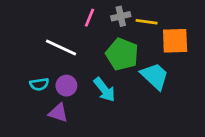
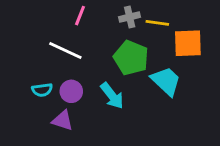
pink line: (89, 18) -> (80, 16), moved

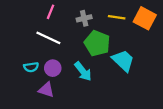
pink line: (80, 16) -> (51, 12), moved
gray cross: (130, 17) -> (84, 18), moved
orange square: (188, 43) -> (145, 18), moved, turned 30

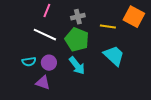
yellow line: (117, 17) -> (108, 27), moved
green pentagon: (97, 43) -> (77, 40), moved

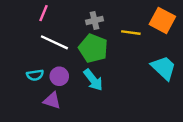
pink line: (47, 11) -> (43, 13), moved
cyan trapezoid: (114, 56) -> (164, 68), moved

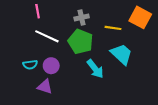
pink line: (43, 13) -> (38, 11), turned -32
cyan trapezoid: (164, 68) -> (121, 54), moved
cyan arrow: (93, 80) -> (95, 69), moved

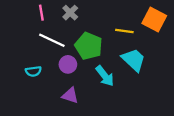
gray cross: (82, 17) -> (70, 13), moved, turned -32
purple circle: (51, 66) -> (68, 64), moved
purple triangle: (45, 87) -> (70, 96), moved

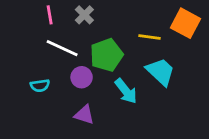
green pentagon: (89, 46) -> (106, 55), turned 30

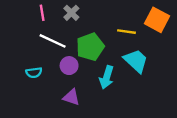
cyan arrow: (126, 91) -> (107, 77), turned 55

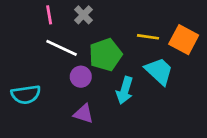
orange square: (157, 20) -> (184, 40), moved
cyan semicircle: (34, 73) -> (26, 95), moved, size x1.5

